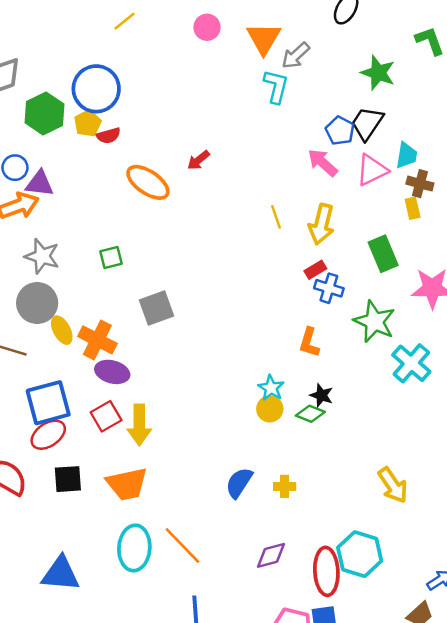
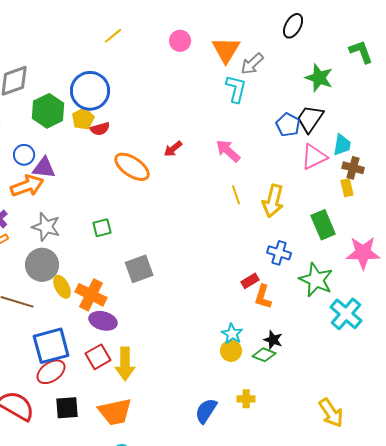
pink arrow: (323, 163) -> (228, 151), moved
red rectangle: (315, 270) -> (250, 281), moved
yellow cross: (285, 486) -> (246, 399), moved

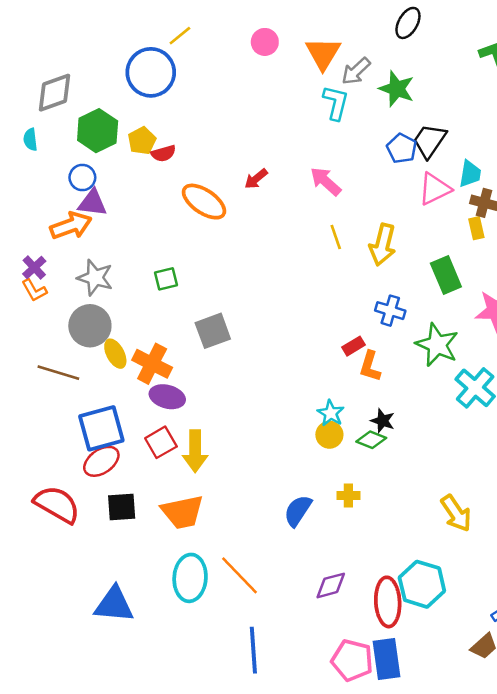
green star: (319, 78) -> (397, 89), moved
blue circle: (90, 91) -> (151, 72), moved
blue circle: (24, 155) -> (82, 178), moved

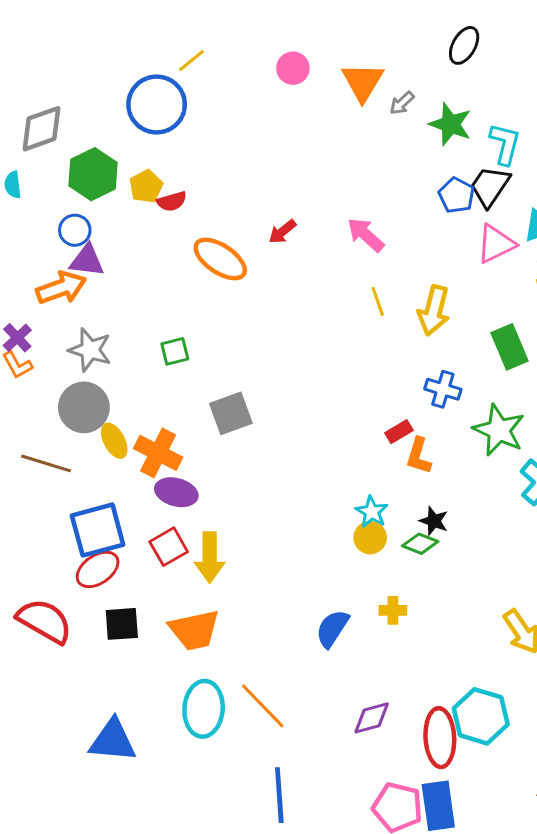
gray arrow: (356, 71) -> (402, 103), size x0.7
cyan L-shape: (336, 103) -> (505, 144), moved

